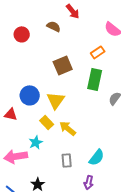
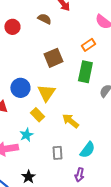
yellow arrow: (68, 128) -> (70, 121), moved

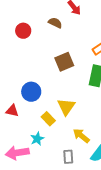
yellow triangle: (46, 93) -> (66, 107), moved
yellow arrow: (70, 121) -> (81, 136), moved

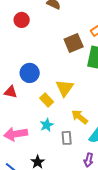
red circle: (23, 31) -> (22, 20), moved
brown square: (64, 62) -> (74, 43), moved
cyan star: (37, 139) -> (47, 125), moved

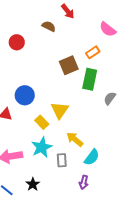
cyan star: (47, 125) -> (42, 147), size x1.5

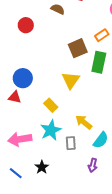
blue circle: (25, 95) -> (23, 78), moved
yellow triangle: (60, 110) -> (71, 80), moved

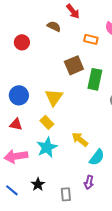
orange rectangle: (102, 35) -> (91, 39), moved, turned 48
yellow triangle: (71, 80) -> (54, 97), moved
red triangle: (15, 97) -> (16, 124), moved
gray rectangle: (71, 143) -> (66, 194), moved

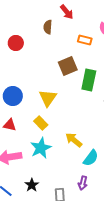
brown semicircle: (54, 26) -> (48, 27), turned -112

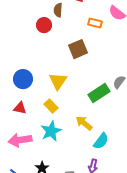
red circle: (16, 43) -> (44, 25), moved
green rectangle: (89, 80) -> (99, 93), moved, turned 45

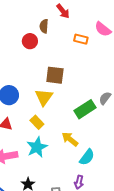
brown square: (78, 49) -> (55, 75), moved, turned 30

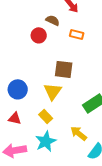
brown semicircle: (44, 26) -> (53, 20), turned 112
orange rectangle: (81, 39) -> (77, 34), moved

